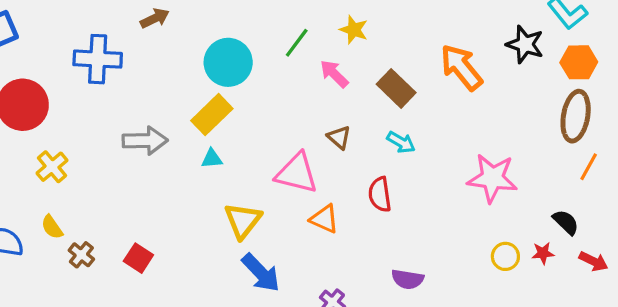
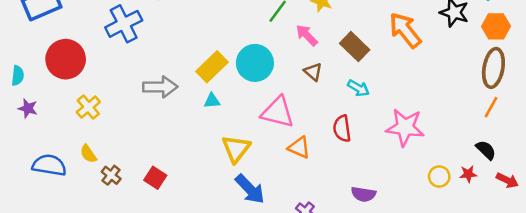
blue cross: (98, 59) -> (124, 24), turned -30
cyan circle: (228, 62) -> (255, 63), moved
brown triangle: (339, 137) -> (313, 72), moved
orange line: (589, 167) -> (491, 107), moved
pink star: (492, 178) -> (405, 127), moved

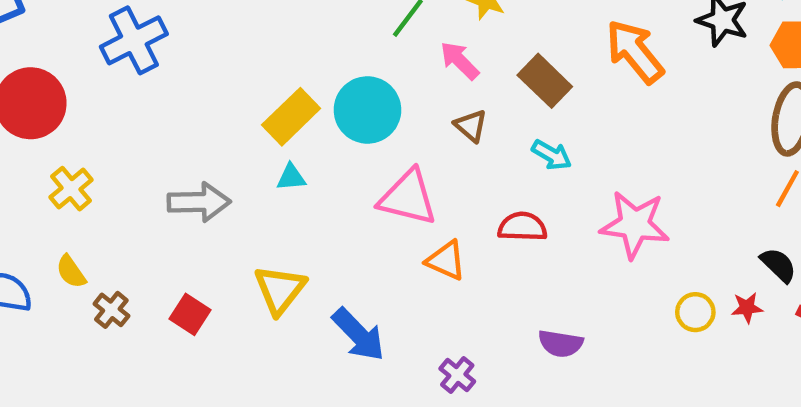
gray arrow: (160, 87) -> (199, 202), moved
red semicircle: (342, 129) -> (522, 227), turned 100
yellow triangle: (236, 149) -> (280, 290), moved

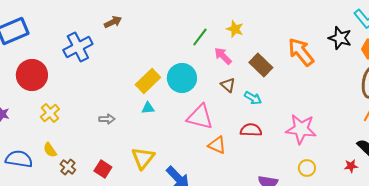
cyan arrow: (552, 155) -> (253, 98), moved
gray arrow: (199, 202) -> (107, 119), size x0.6
yellow circle: (695, 312) -> (307, 168), moved

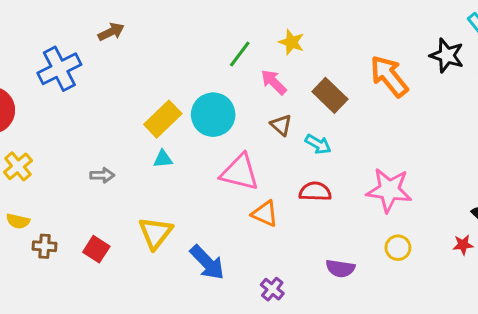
yellow semicircle: (50, 150) -> (18, 221), turned -42
brown cross: (68, 167) -> (45, 246), turned -35

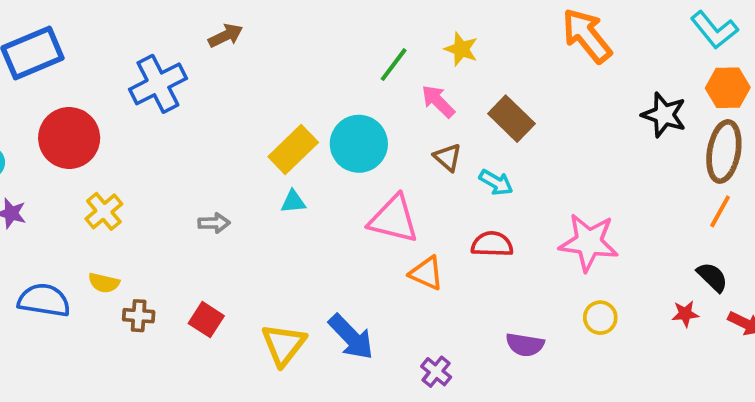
black star: (447, 55) -> (664, 115), moved
orange arrow: (389, 76) -> (587, 36), moved
yellow triangle: (155, 233) -> (284, 345), moved

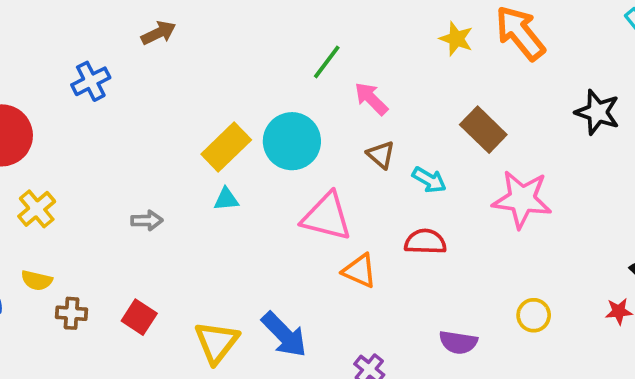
yellow star: (461, 49) -> (456, 39), moved
blue cross: (158, 84) -> (91, 81), size x0.7
brown rectangle: (511, 119) -> (483, 130), moved
pink star: (589, 242) -> (522, 199), moved

